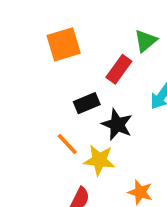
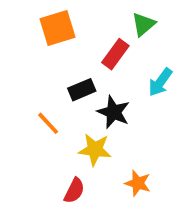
orange line: (67, 144) -> (48, 123), moved

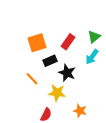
green triangle: (143, 24) -> (94, 37), moved
orange square: (57, 28) -> (37, 43), moved

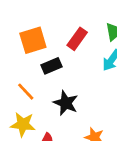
black star: (67, 73) -> (66, 103), moved
yellow star: (57, 93) -> (23, 124), moved

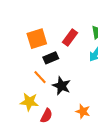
orange line: (26, 92) -> (40, 77), moved

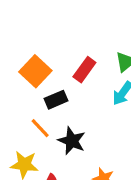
orange square: (37, 39) -> (35, 71), turned -30

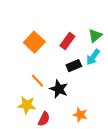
black rectangle: (56, 100) -> (74, 66), moved

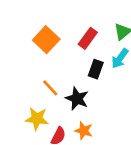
black rectangle: (74, 66) -> (96, 69), turned -48
orange star: (80, 115) -> (84, 131), moved

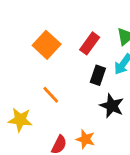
black star: (77, 99) -> (112, 106), moved
yellow star: (37, 119) -> (20, 120), moved

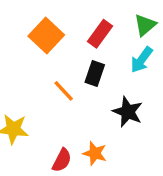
black rectangle: (98, 75) -> (95, 74), moved
orange line: (51, 95) -> (64, 91), moved

